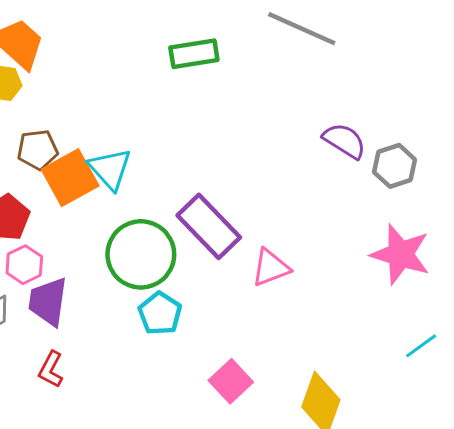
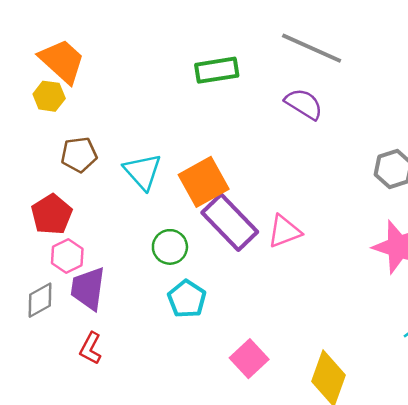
purple semicircle: (344, 141) -> (304, 104), moved
orange square: (70, 178) -> (204, 182), moved
green circle: (141, 254) -> (170, 247), size x0.6
pink triangle: (271, 268) -> (284, 231), moved

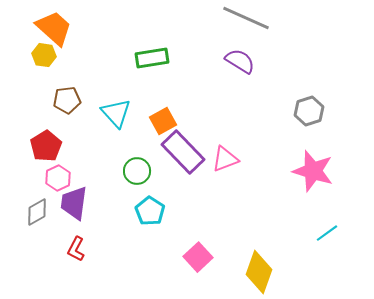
green rectangle: (217, 70) -> (152, 58), moved
orange square: (204, 182) -> (163, 121), size x0.7

